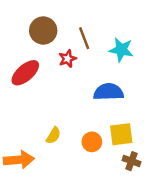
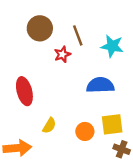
red ellipse: (25, 73) -> (24, 91), moved, turned -64

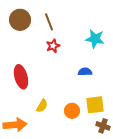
brown circle: (40, 28) -> (20, 20), moved
brown line: (78, 35) -> (49, 22), moved
blue semicircle: (100, 85) -> (85, 72), size x0.6

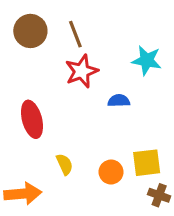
red star: (53, 46) -> (82, 71), size x1.5
blue semicircle: (85, 72) -> (119, 101), moved
yellow semicircle: (42, 106) -> (65, 164), turned -56

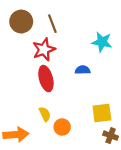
red star: (82, 71) -> (44, 49), moved
red ellipse: (32, 119) -> (46, 79), moved
orange circle: (111, 172) -> (62, 127), moved

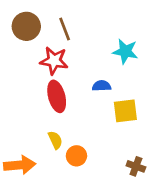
red star: (44, 49) -> (54, 61), turned 30
yellow square: (102, 113) -> (125, 111), moved

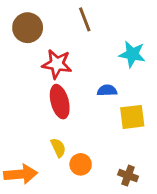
brown line: (65, 29) -> (85, 19), moved
brown cross: (136, 166) -> (128, 176), moved

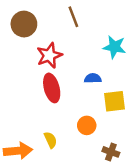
red star: (57, 64) -> (49, 55), turned -30
yellow semicircle: (58, 148) -> (50, 140), moved
orange circle: (81, 164) -> (87, 125), moved

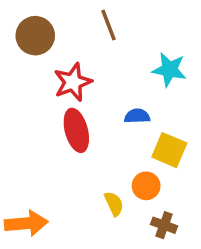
yellow square: (114, 101) -> (169, 150), turned 30
orange circle: (87, 125) -> (146, 186), moved
yellow semicircle: (50, 140) -> (114, 204), moved

